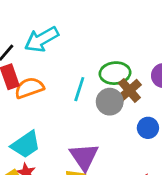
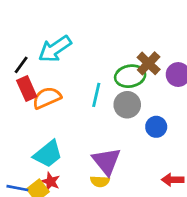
brown cross: (129, 90) -> (149, 63), moved
blue circle: (148, 128) -> (156, 127), moved

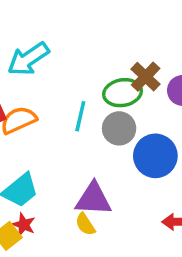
blue circle: (156, 127) -> (155, 156), size x1.6
purple triangle: (106, 161) -> (93, 199), turned -48
yellow semicircle: (100, 181) -> (85, 224), turned 54

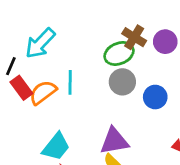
cyan line: (80, 116) -> (70, 82), moved
blue circle: (155, 156) -> (155, 97), size x0.7

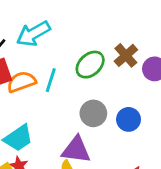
green ellipse: (119, 53) -> (90, 65), moved, turned -36
gray circle: (122, 82) -> (93, 113), moved

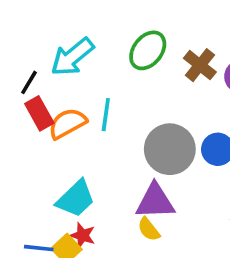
green ellipse: (90, 65) -> (148, 50), moved
gray circle: (93, 113) -> (170, 149), size x1.4

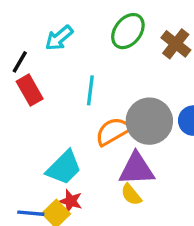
cyan arrow: (72, 57) -> (59, 38), size x0.7
orange semicircle: (67, 123) -> (113, 131), moved

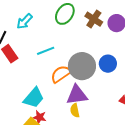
cyan line: (90, 90) -> (46, 51), turned 66
yellow semicircle: (131, 195) -> (75, 110), turned 32

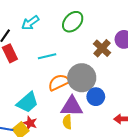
brown cross: (94, 19) -> (102, 48), moved
blue circle: (108, 64) -> (96, 97), moved

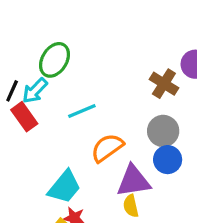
green ellipse: (73, 22) -> (54, 60), moved
cyan arrow: (30, 23) -> (35, 91), moved
gray circle: (82, 78) -> (163, 131), moved, size x0.7

